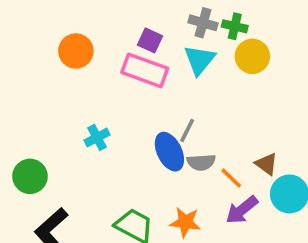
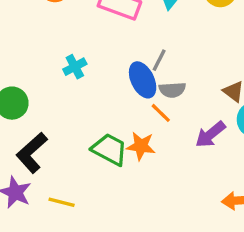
orange line: (231, 178) -> (161, 113), moved
orange star: (185, 222) -> (141, 146), moved

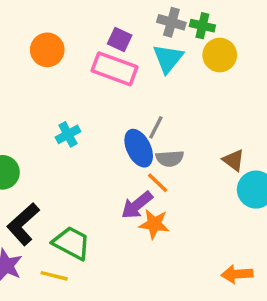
purple arrow: (210, 134) -> (137, 205), moved
orange star: (141, 146) -> (154, 224), moved
green trapezoid: (110, 149) -> (71, 243), moved

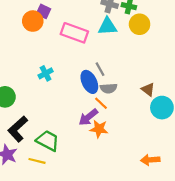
purple square: (120, 40) -> (43, 11), moved
cyan triangle: (168, 58) -> (107, 26), turned 48
gray line: (156, 127) -> (100, 69), turned -56

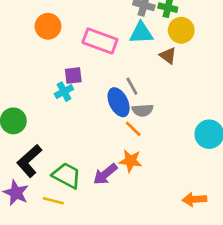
purple square: (43, 11) -> (73, 76), moved, turned -32
brown triangle: (148, 89) -> (168, 56), moved
purple arrow: (88, 117) -> (105, 174), moved

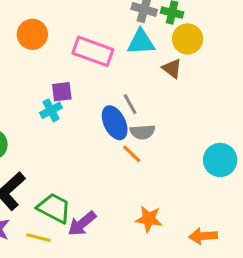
orange star: (131, 161) -> (149, 219), moved
purple arrow: (105, 174) -> (82, 224), moved

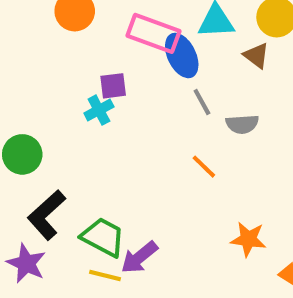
blue ellipse: (115, 123) -> (182, 56), moved
gray semicircle: (143, 132) -> (242, 124), moved
orange star: (149, 219) -> (248, 239), moved
yellow line: (39, 238) -> (105, 276), moved

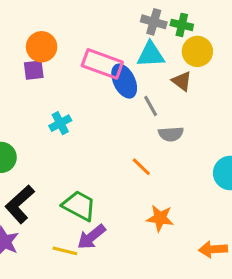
purple square: (113, 86) -> (34, 70), moved
gray line: (202, 102) -> (151, 106), moved
green trapezoid: (103, 237) -> (79, 206), moved
orange star: (248, 239) -> (160, 218), moved

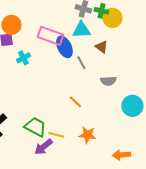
yellow circle: (197, 51) -> (112, 18), moved
cyan cross: (60, 123) -> (23, 58), moved
gray semicircle: (171, 134) -> (108, 81), moved
yellow line: (65, 251) -> (56, 135), moved

